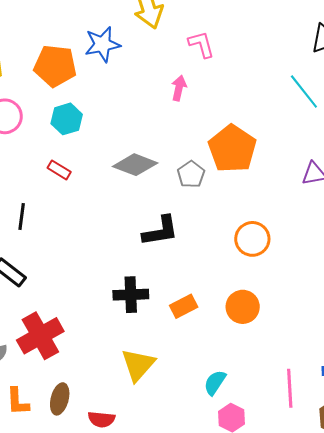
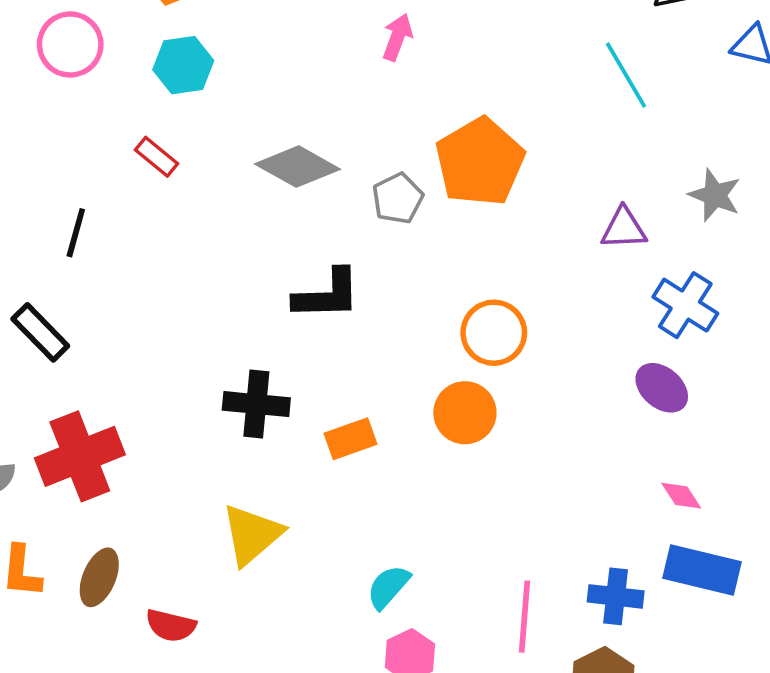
orange circle: (243, 307) -> (465, 413), moved

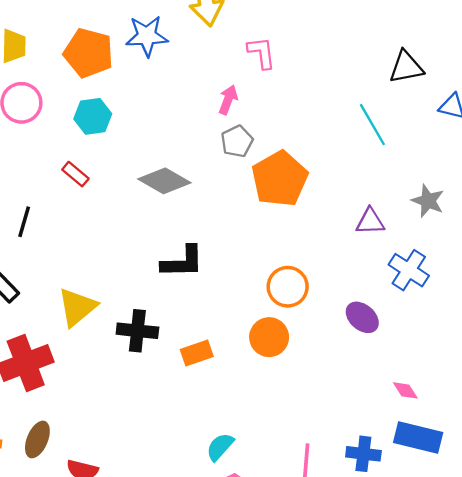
gray pentagon: (398, 198) -> (237, 141), moved
purple ellipse: (662, 388) -> (362, 317), moved
yellow triangle: (252, 535) -> (77, 307), moved

